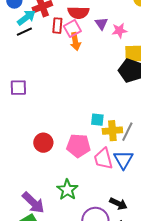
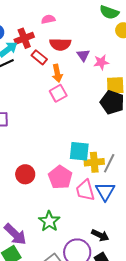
red rectangle: (57, 26) -> (39, 57), turned -56
pink square: (72, 29) -> (58, 93), moved
cyan square: (97, 120) -> (79, 151), size x1.5
pink pentagon: (78, 146) -> (60, 177), turned 30

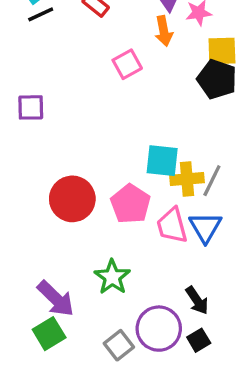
orange arrow: (57, 73) -> (164, 31), moved
red circle: (25, 174) -> (72, 199), size x1.4
black arrow: (100, 235) -> (197, 300), turned 30

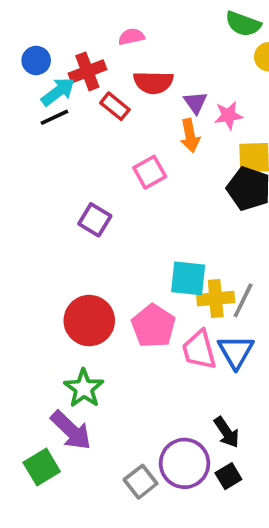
purple square: (31, 107) -> (95, 220), moved, turned 32
green star: (112, 277) -> (84, 388), moved
green square: (49, 334) -> (42, 467), moved

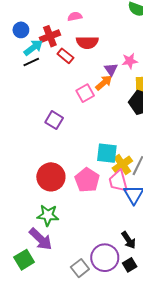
purple triangle: (195, 103) -> (111, 69), moved
orange arrow: (190, 136) -> (104, 83), moved, turned -120
yellow cross: (216, 299) -> (122, 165), turned -30
pink trapezoid: (199, 350) -> (118, 181), moved
green star: (84, 388) -> (48, 215), turned -30

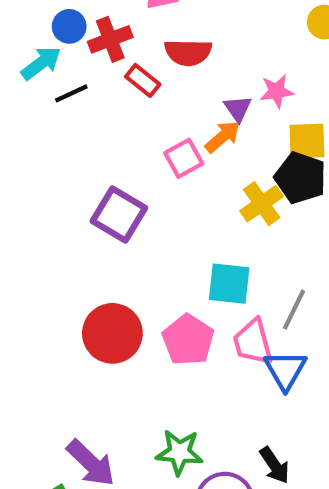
blue circle: (21, 30) -> (69, 26), moved
cyan arrow: (33, 48) -> (41, 63), moved
purple square: (54, 120) -> (119, 214), size x1.4
yellow cross: (122, 165) -> (262, 204), moved
green star: (48, 215) -> (179, 452), moved

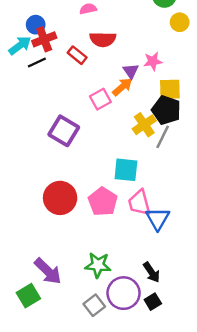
red cross: (110, 39) -> (44, 39), moved
gray line: (294, 310) -> (163, 137), moved

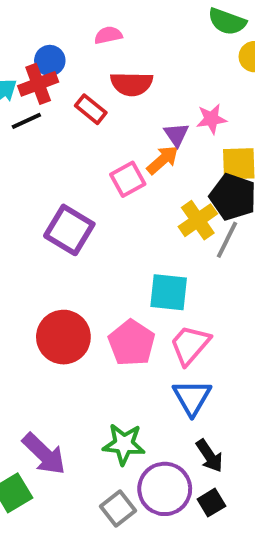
blue circle: (36, 25) -> (50, 61), moved
pink trapezoid: (139, 203) -> (190, 345), turned 56
blue triangle: (158, 219) -> (192, 397), moved

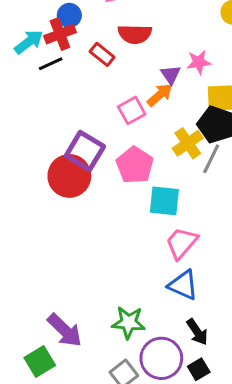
red circle: (63, 337) -> (69, 176), moved
pink pentagon: (132, 343) -> (135, 165), moved
blue triangle: (192, 397) -> (183, 285), turned -36

